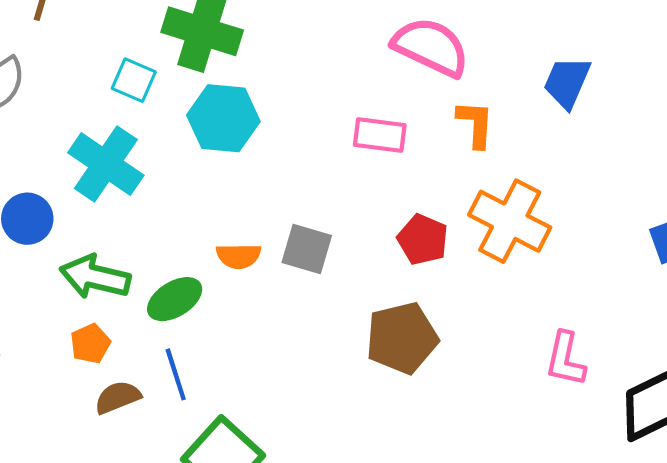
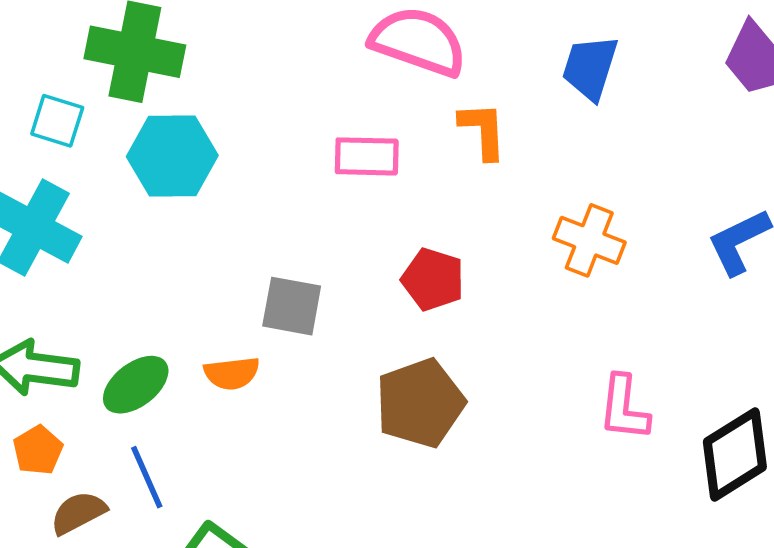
orange cross: (510, 221) -> (589, 240), moved, size x0.7
orange semicircle: (239, 256) -> (232, 373), moved

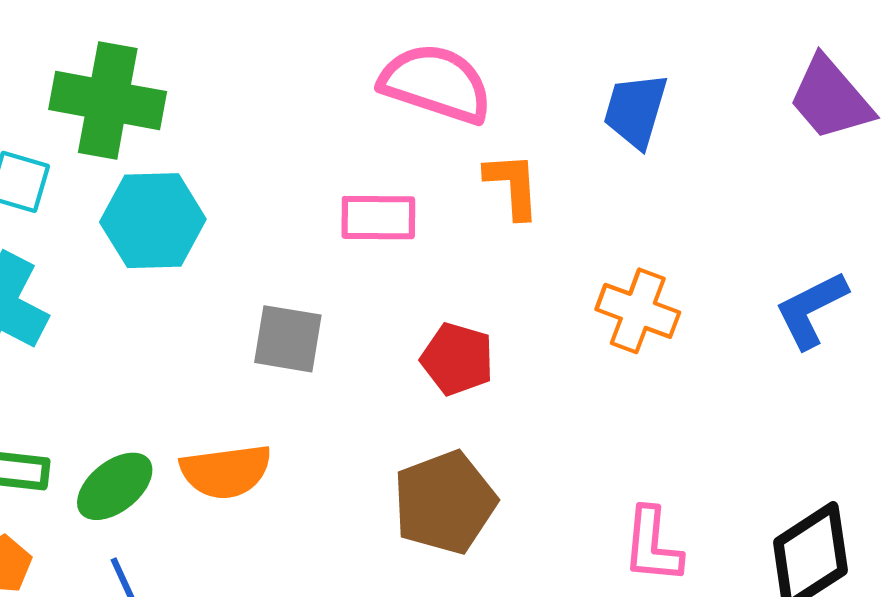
gray square: (292, 306) -> (288, 339), moved
orange semicircle: (232, 373) -> (226, 471), size x1.4
pink L-shape: (624, 408) -> (652, 545), moved

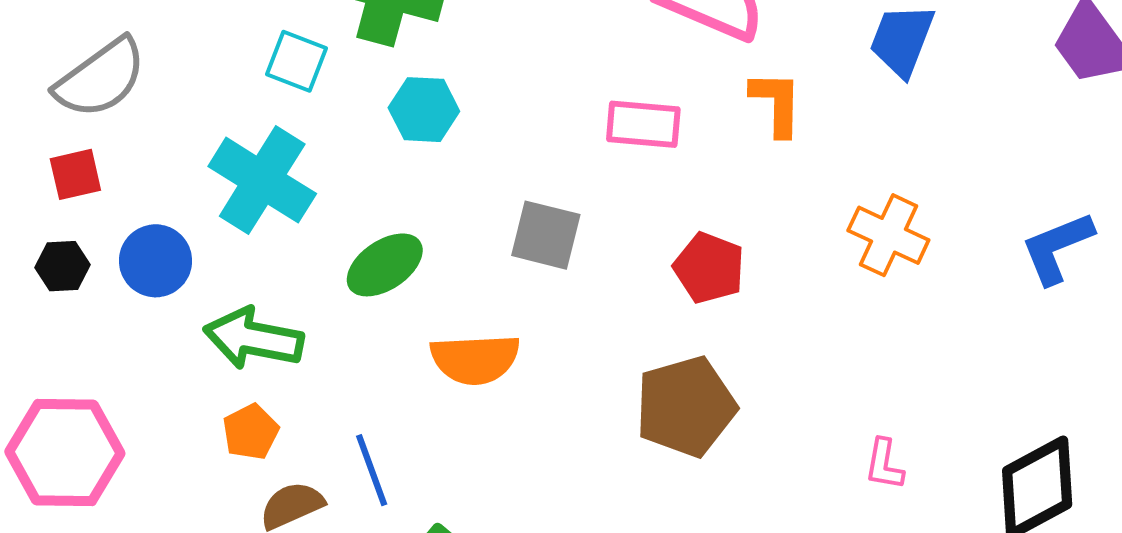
cyan hexagon: (153, 221) -> (424, 110), size x0.7
green ellipse: (115, 486) -> (385, 265), moved
pink L-shape: (652, 545) -> (884, 464), size x0.7

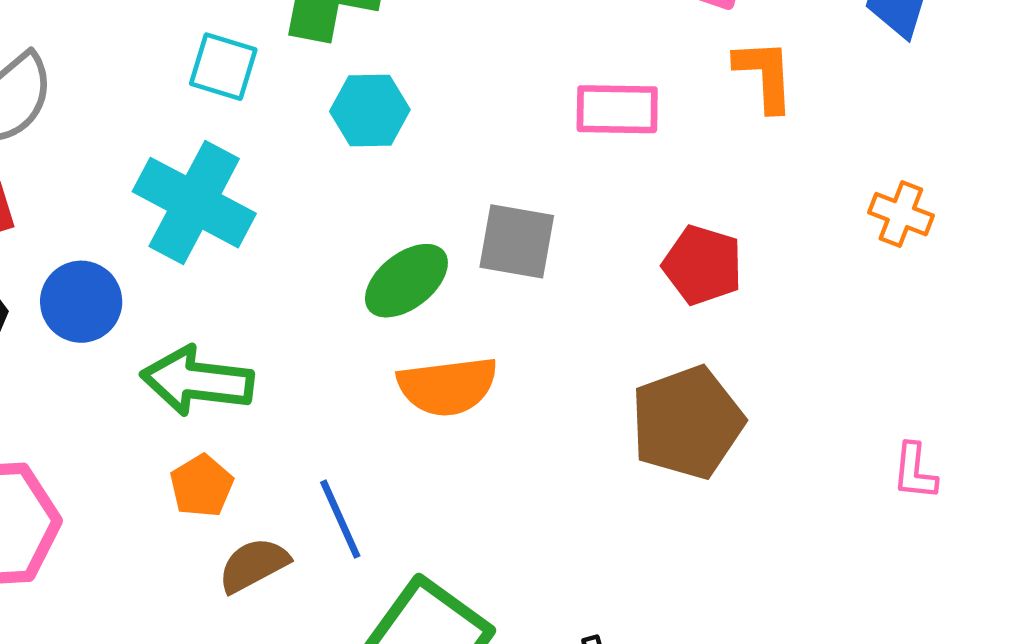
orange cross: (888, 235) -> (901, 214), size x0.7
green ellipse: (385, 265) -> (406, 281), moved

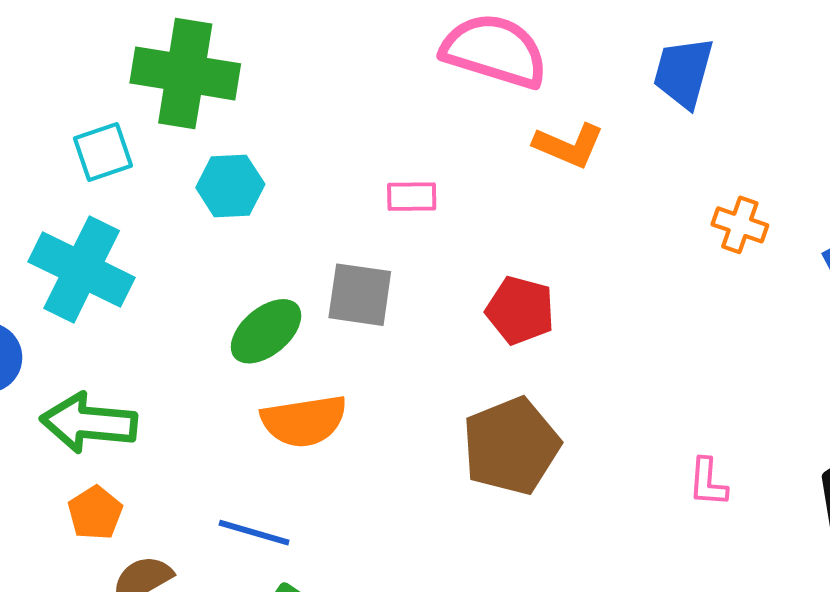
cyan square: (223, 67) -> (103, 152), turned -34
orange L-shape: (765, 75) -> (569, 145), turned 118
pink rectangle: (617, 109) -> (412, 197), moved, size x0.7
orange cross: (901, 214) -> (740, 225), moved
blue line: (340, 519) -> (254, 533), moved, turned -48

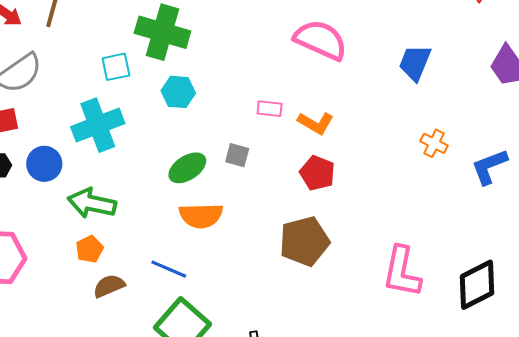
orange L-shape: (569, 145) -> (316, 123), moved
cyan cross: (82, 270) -> (98, 125), turned 36
gray square: (360, 295) -> (237, 155), size x0.7
pink L-shape: (708, 482) -> (402, 272), size x2.0

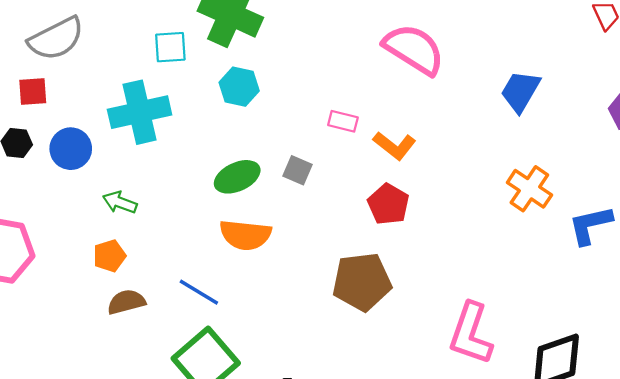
orange cross: (434, 143) -> (529, 189), size x1.4
green arrow: (92, 203) -> (120, 202), size x0.6

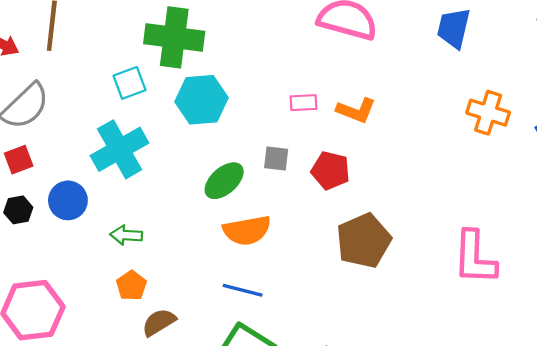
cyan hexagon: (239, 87) -> (201, 100), size x1.4
red pentagon: (388, 204) -> (331, 170), moved
blue line: (199, 292) -> (243, 290), moved

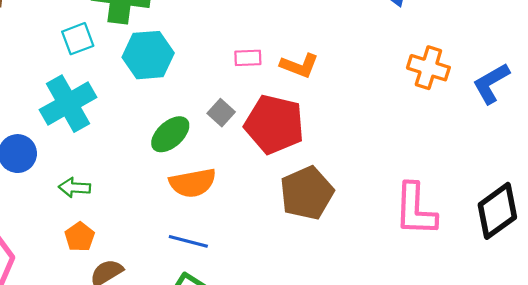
gray square: (276, 159) -> (221, 113), turned 36
red pentagon: (331, 170) -> (274, 124), size x1.6

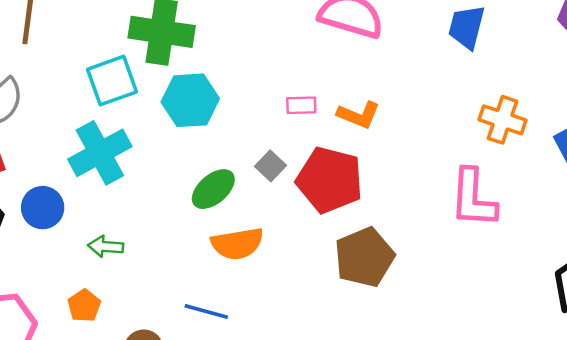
cyan square: (78, 39) -> (112, 81), size x1.4
pink L-shape: (415, 210) -> (473, 198), moved
orange pentagon: (80, 237) -> (84, 306), moved
blue line: (188, 241) -> (206, 311), moved

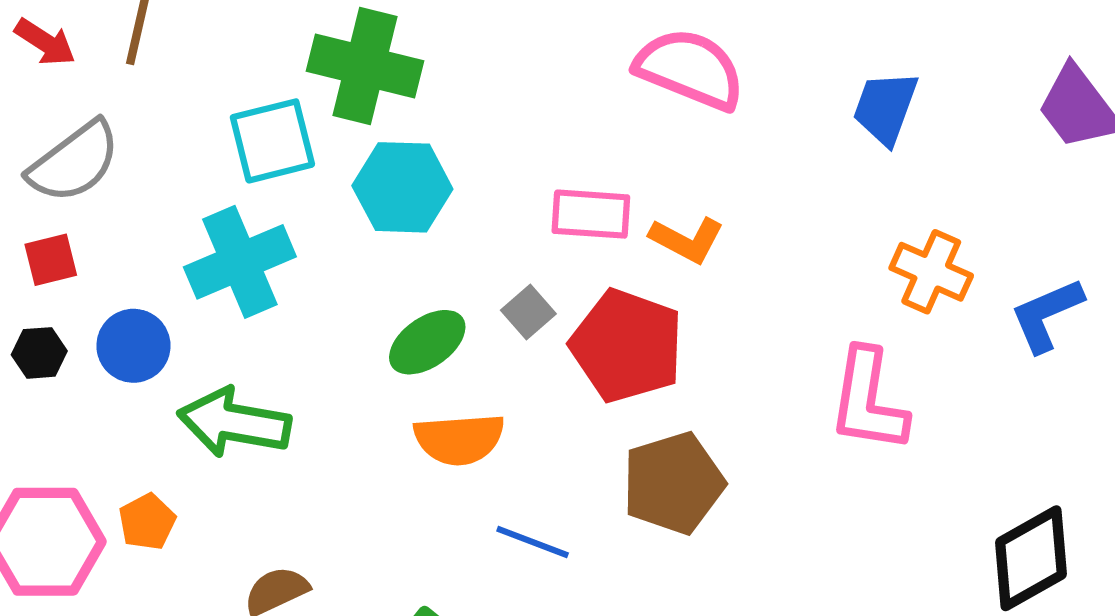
pink rectangle: (301, 105) -> (591, 214), size x1.5
green arrow: (106, 247) -> (234, 423), size x1.8
orange pentagon: (84, 306) -> (147, 522), moved
blue line: (206, 311) -> (533, 542), moved

